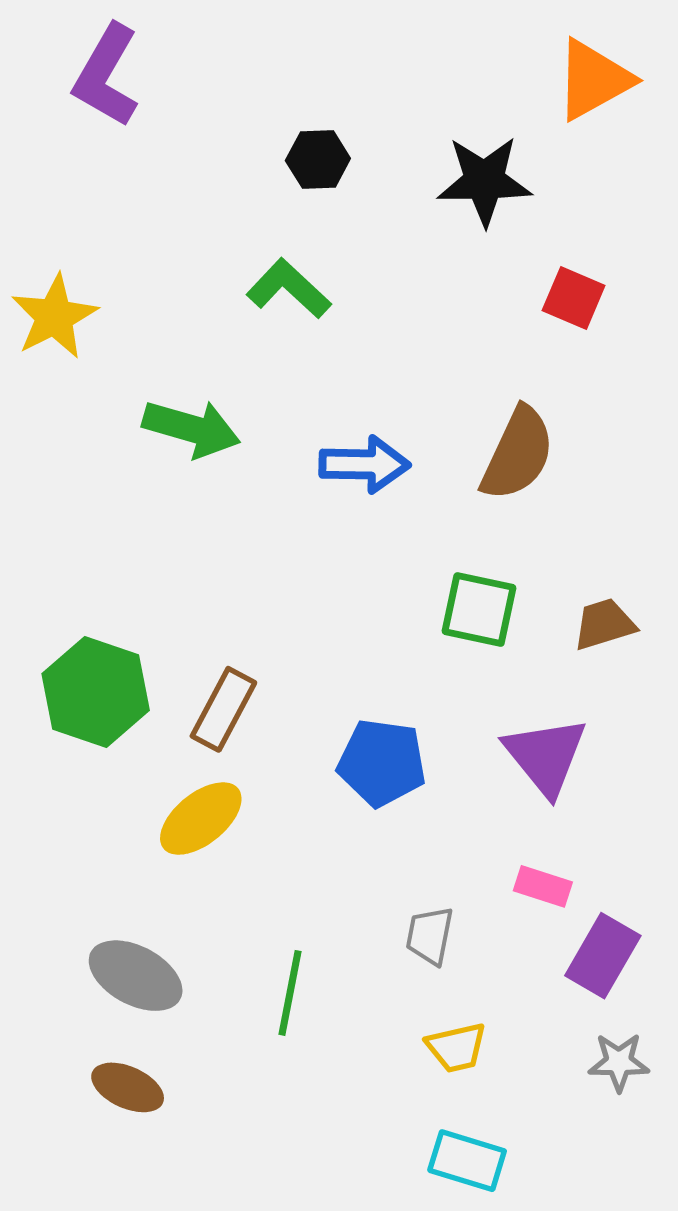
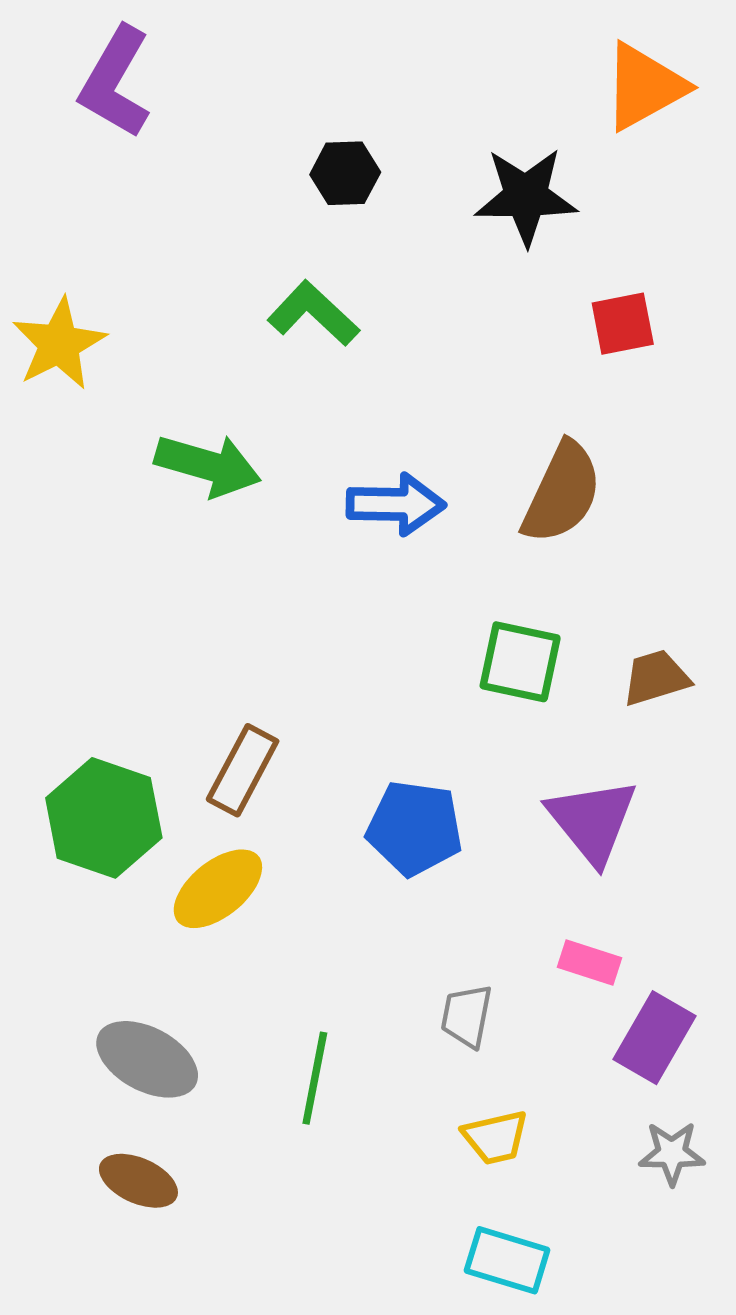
red square: (574, 298) -> (623, 324), turned -34
green hexagon: (96, 692) -> (104, 818), moved

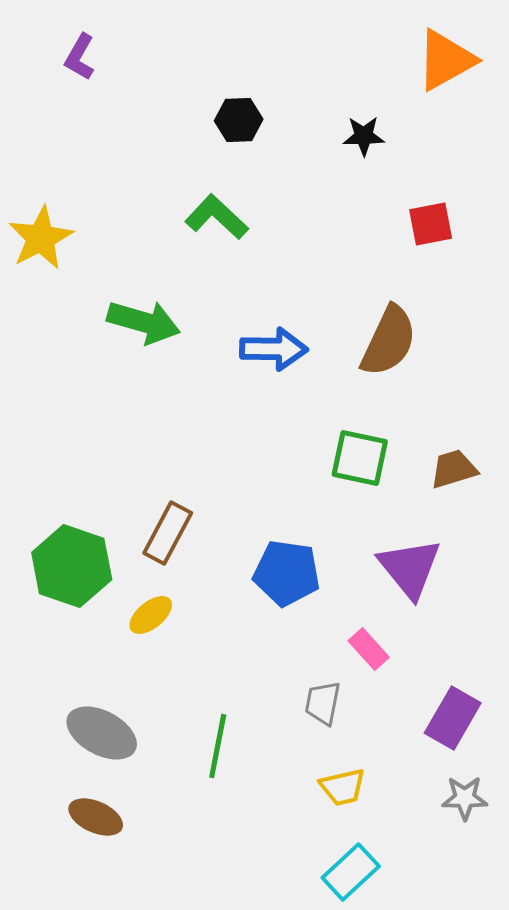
purple L-shape: (115, 82) -> (80, 57), size x0.6
black star: (526, 196) -> (364, 136), size x0.6
yellow ellipse: (218, 889) -> (151, 615), size x0.7
pink rectangle: (589, 962) -> (369, 649), moved, turned 30
cyan rectangle: (507, 1260) -> (351, 872), turned -60

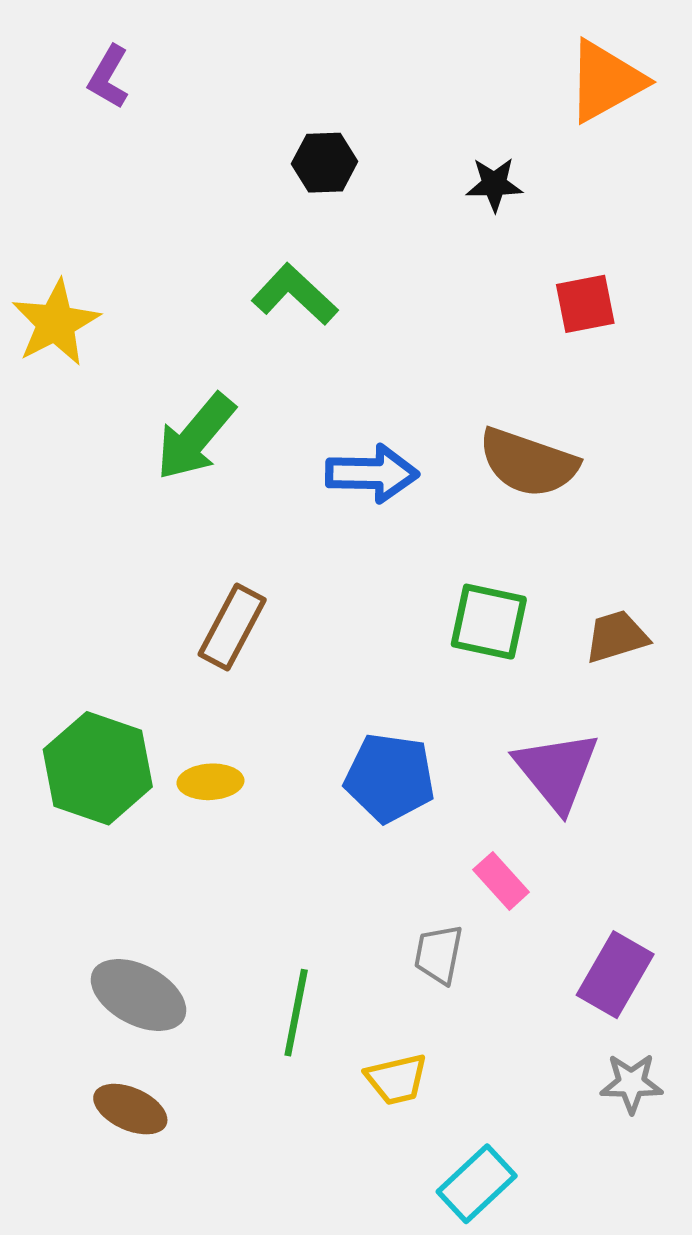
green arrow: (144, 322) -> (196, 437), turned 114
brown semicircle: (389, 341) -> (528, 463), turned 84
brown rectangle: (168, 533) -> (232, 627), moved
yellow ellipse: (151, 615) -> (210, 782), moved, turned 36
yellow trapezoid: (343, 787) -> (397, 1079), moved

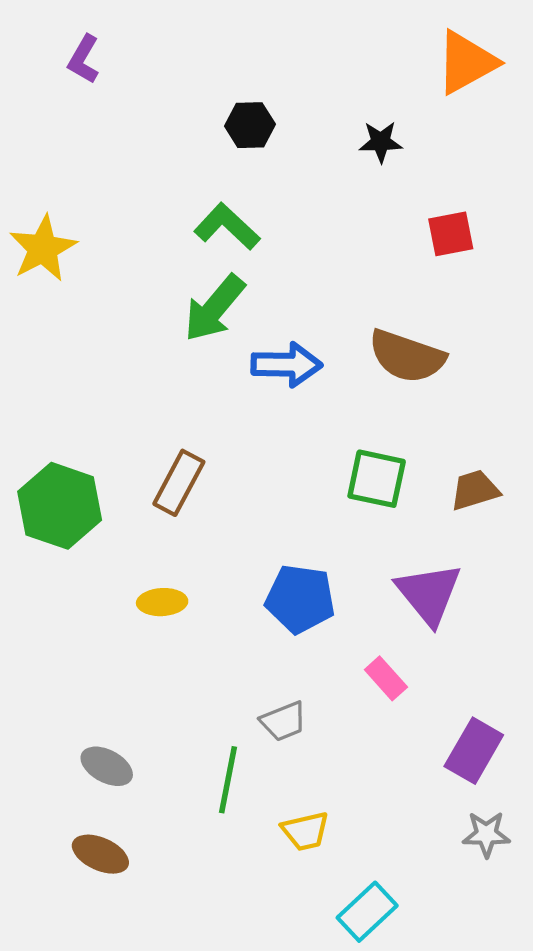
green arrow: (196, 437) -> (214, 308), moved
green hexagon: (98, 768) -> (60, 506), moved
gray trapezoid: (439, 954) -> (283, 721), moved, turned -123
gray ellipse: (138, 995) -> (107, 766), size x0.7

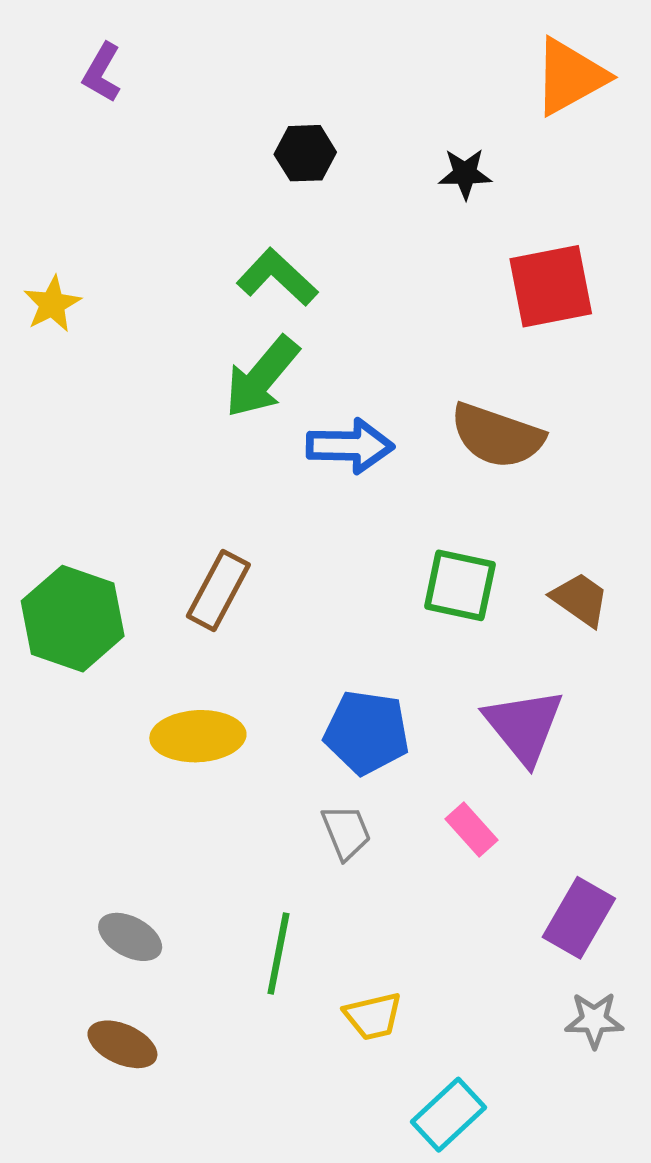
red square: (451, 234) -> (551, 286), size x1.5
yellow star: (43, 249) -> (52, 304), size x0.7
brown trapezoid: (475, 490) -> (580, 599), turned 52
yellow ellipse: (162, 602) -> (198, 736), size x1.5
gray trapezoid: (283, 721) -> (346, 832), moved, turned -90

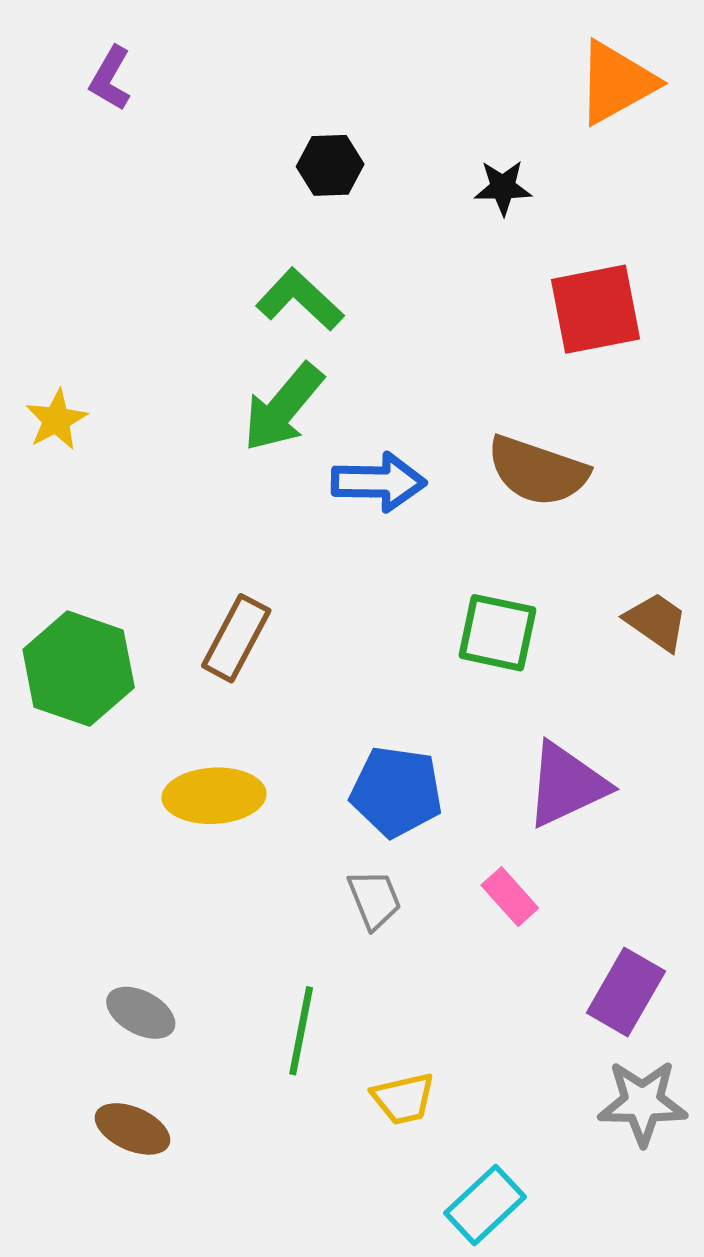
yellow star: (52, 304) -> (56, 420), moved
brown trapezoid: (580, 599) -> (656, 622), moved
purple triangle: (524, 726) -> (567, 785), turned 44
gray star: (594, 1020) -> (643, 1103), size x1.4

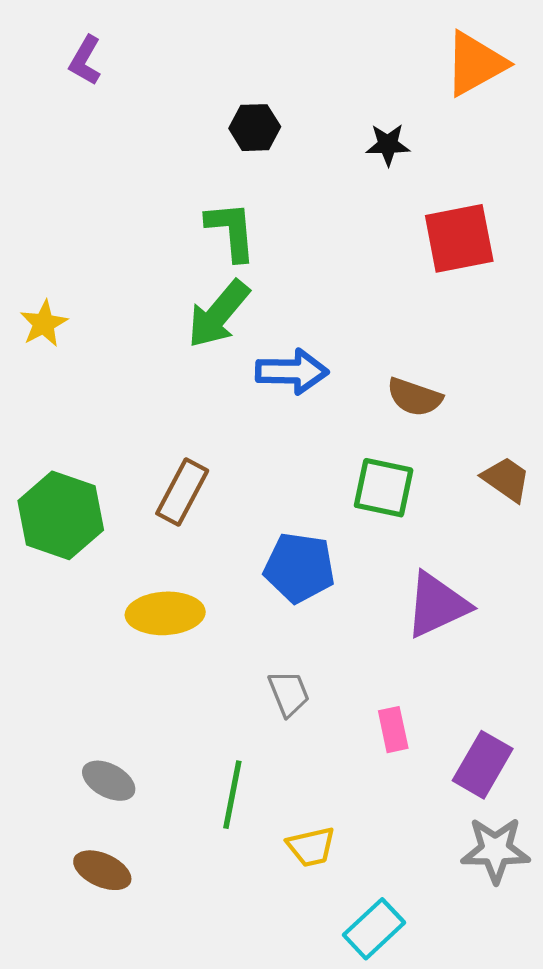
green L-shape: (300, 300) -> (231, 231), turned 42
brown semicircle: (537, 471) -> (414, 397), moved, size x0.7
blue pentagon: (396, 792) -> (299, 568), moved
pink rectangle: (510, 897) -> (393, 730), moved, turned 30

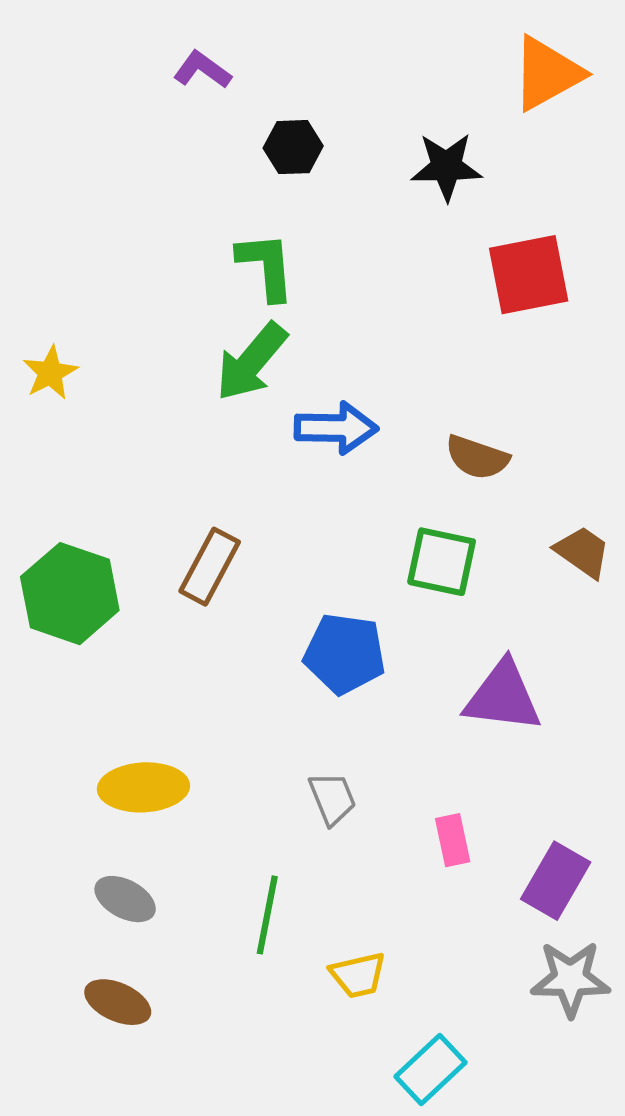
purple L-shape: (85, 60) -> (202, 70), moved, turned 96
black star: (388, 145) -> (446, 167), size x1.4
purple triangle: (437, 605) -> (503, 697), turned 32
yellow ellipse: (165, 613) -> (143, 787), moved

